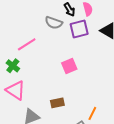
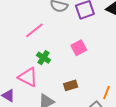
green cross: (13, 66) -> (44, 58), moved

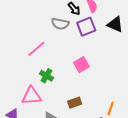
pink triangle: (28, 77) -> (32, 96), turned -30

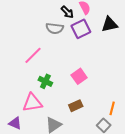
black triangle: (115, 24) -> (110, 24), turned -30
pink square: (81, 65) -> (79, 76), moved

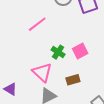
green cross: (45, 81) -> (58, 52), moved
pink triangle: (32, 103) -> (42, 72), moved, turned 45

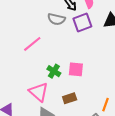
pink square: (80, 51) -> (76, 69), turned 35

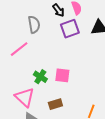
gray semicircle: (56, 19) -> (34, 25), moved, turned -114

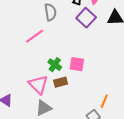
purple square: (70, 29) -> (86, 18), turned -30
brown rectangle: (55, 104) -> (61, 82), moved

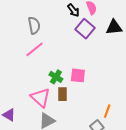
gray semicircle: (50, 12) -> (34, 25), moved
brown rectangle: (61, 82) -> (63, 94), turned -72

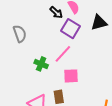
pink line: (35, 49) -> (63, 54), moved
green cross: (56, 77) -> (41, 64), moved

